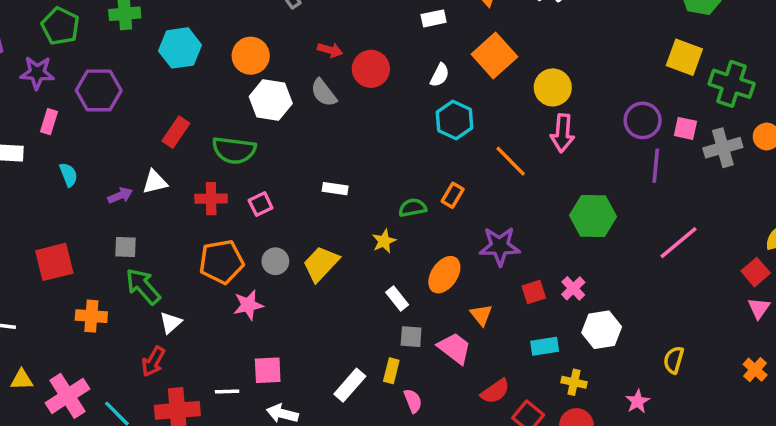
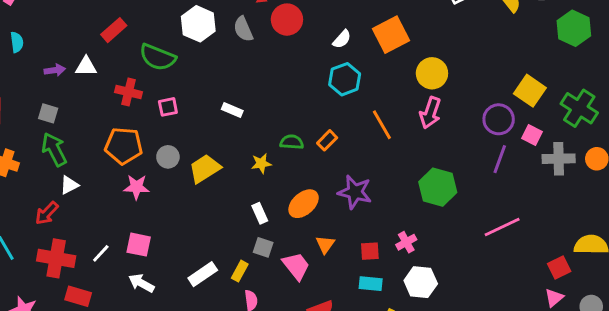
yellow square: (684, 57) -> (530, 91), moved
red square: (534, 292) -> (370, 251), moved
white line: (227, 391) -> (101, 253), turned -60

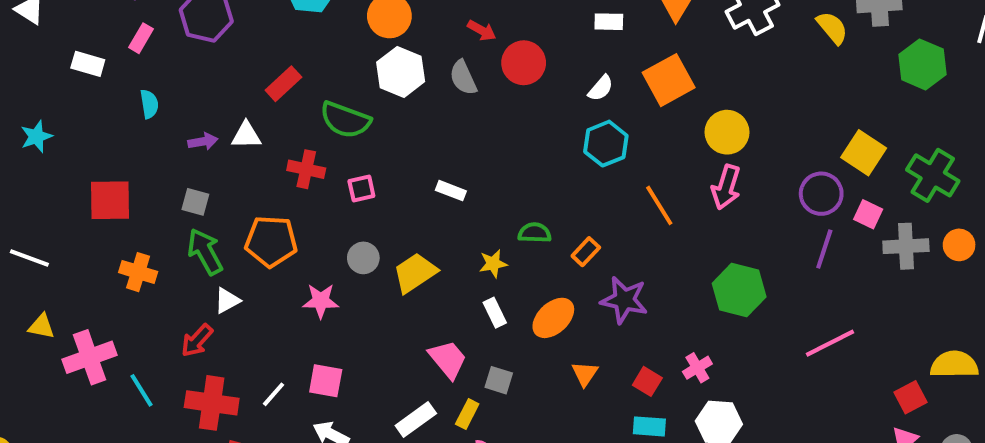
orange rectangle: (327, 140) -> (586, 252), moved
orange pentagon: (124, 146) -> (271, 241), moved
white rectangle: (260, 213) -> (495, 313), moved
red square: (370, 251) -> (647, 381), turned 36
pink trapezoid: (296, 266) -> (448, 359), moved

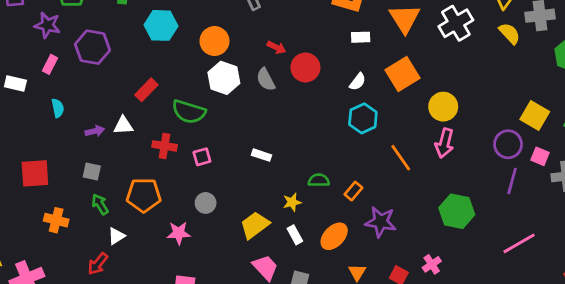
green arrow: (205, 252) -> (100, 204), size x0.7
yellow trapezoid: (415, 273) -> (255, 225), moved

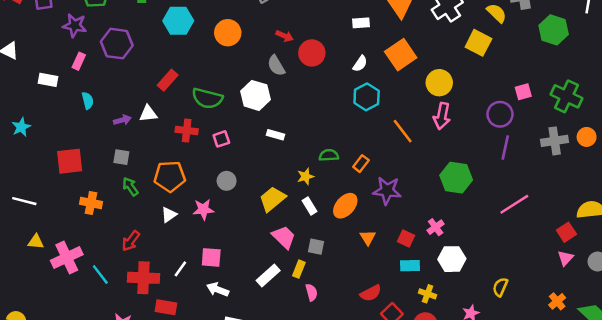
white hexagon: (224, 78) -> (255, 95), moved
yellow square: (535, 116) -> (478, 43), moved
pink square: (540, 156) -> (523, 92), moved, turned -35
white triangle: (116, 236) -> (169, 215), moved

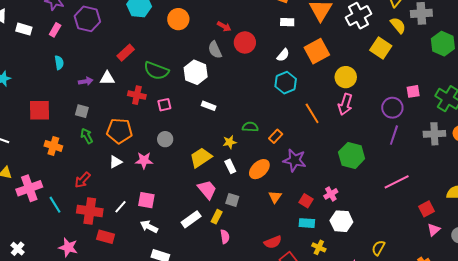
white rectangle: (48, 80) -> (24, 29), moved
red square: (566, 232) -> (426, 209), moved

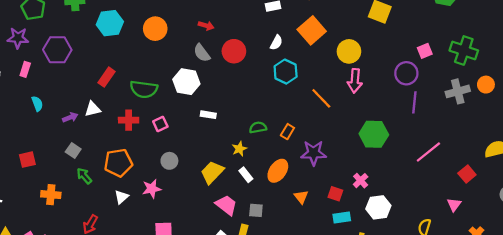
red circle: (245, 42) -> (234, 51), moved
red square: (40, 110) -> (27, 160), size x0.7
gray square: (82, 111) -> (73, 150), turned 32
pink triangle: (434, 230) -> (454, 205), moved

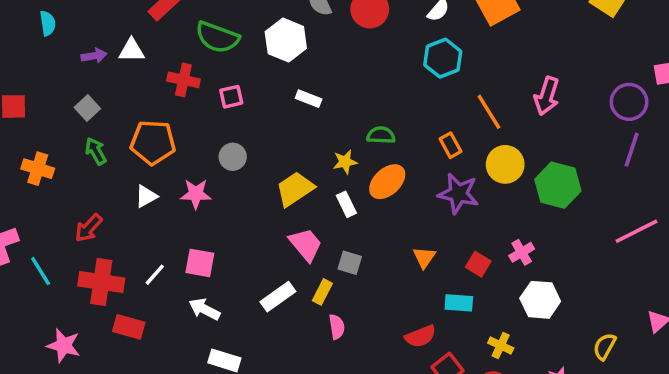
yellow circle: (349, 51) -> (505, 164), moved
orange rectangle: (287, 132) -> (451, 145), moved, turned -72
orange ellipse: (278, 171) -> (387, 182), moved
cyan rectangle: (342, 218) -> (459, 303), moved

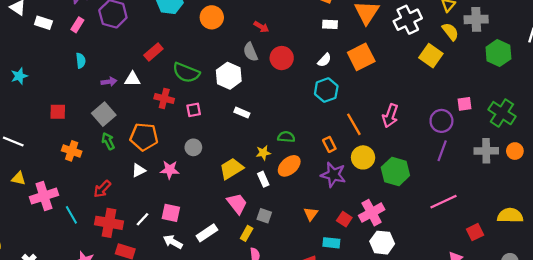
gray square: (87, 108) -> (104, 114), size x1.5
pink cross: (522, 252) -> (372, 213), size x1.6
white rectangle: (278, 297) -> (207, 233), moved

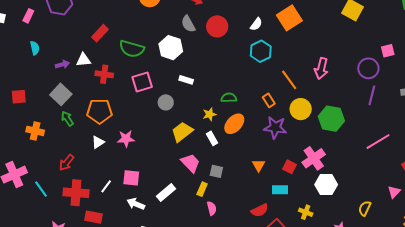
red cross: (164, 99) -> (104, 74), moved
pink square: (194, 110) -> (142, 82), size x1.5
gray circle: (193, 147) -> (166, 102), moved

